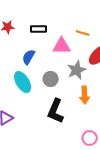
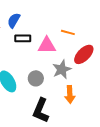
black rectangle: (39, 29) -> (23, 38), moved
blue semicircle: (29, 57) -> (14, 20), moved

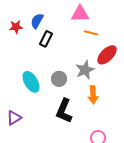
black rectangle: (23, 38) -> (46, 39), turned -63
pink triangle: (47, 45) -> (80, 14), moved

